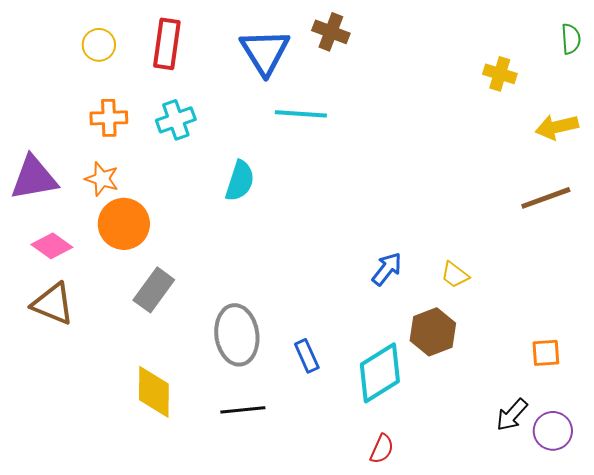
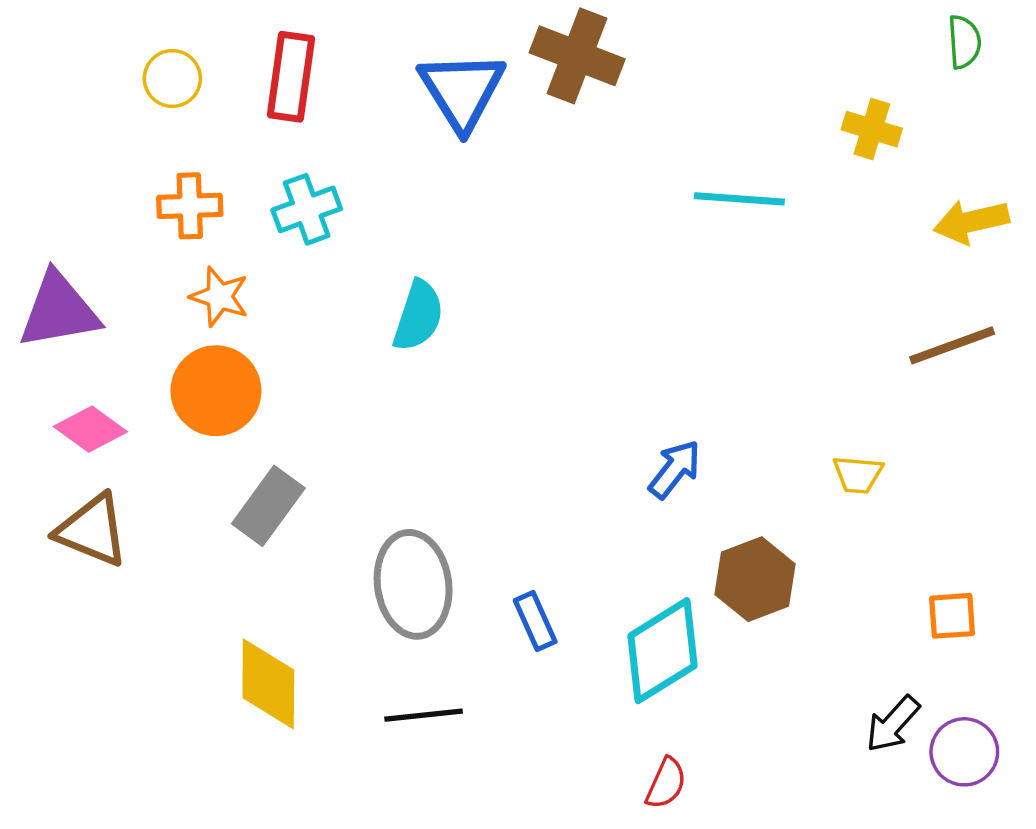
brown cross: (331, 32) -> (577, 56), size x1.4
green semicircle: (571, 39) -> (964, 42), moved
cyan line: (301, 114) -> (739, 199), moved
orange star: (102, 179) -> (219, 297), moved
yellow trapezoid: (455, 275) -> (858, 474), moved, turned -32

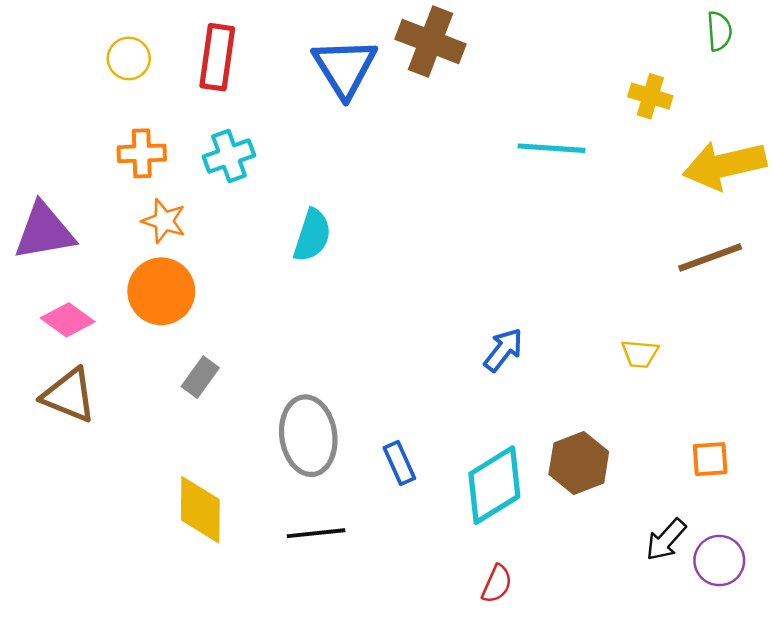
yellow arrow: (971, 222) -> (724, 165), size x1.5
gray rectangle: (268, 506) -> (200, 377), size x0.7
brown hexagon: (755, 579) -> (579, 463), moved

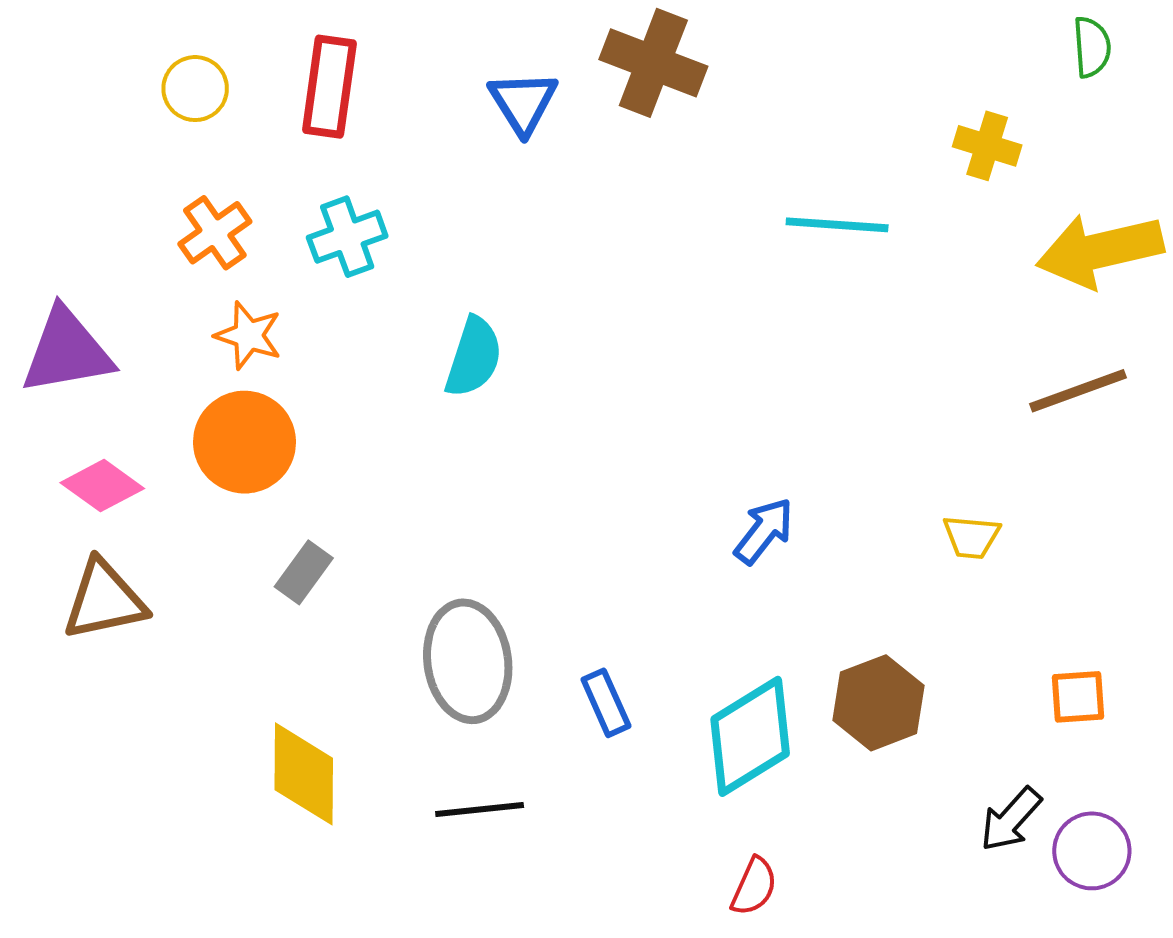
blue triangle: (345, 68) -> (523, 102), size x0.7
orange cross: (142, 153) -> (215, 233), turned -33
brown triangle: (69, 395) -> (104, 600), turned -34

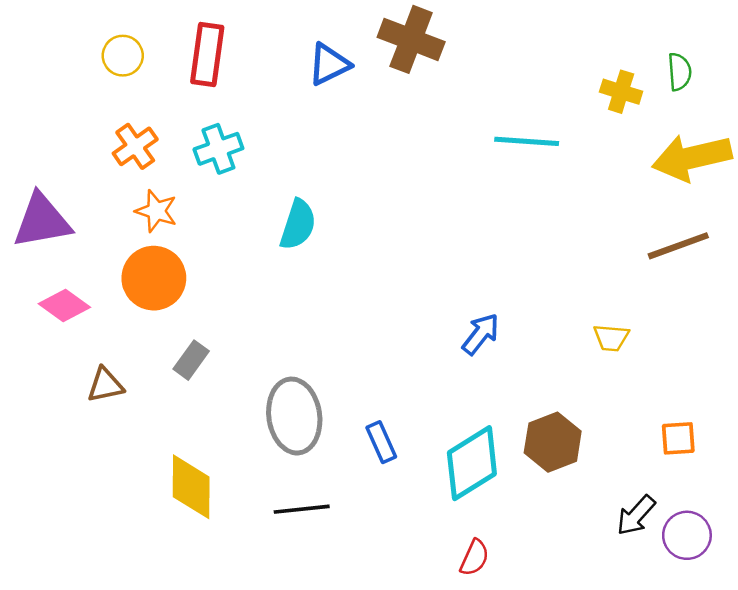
green semicircle: (1092, 47) -> (679, 72), moved
blue triangle: (523, 102) -> (329, 64), turned 36
brown triangle: (104, 600) -> (105, 385), moved, size x0.7

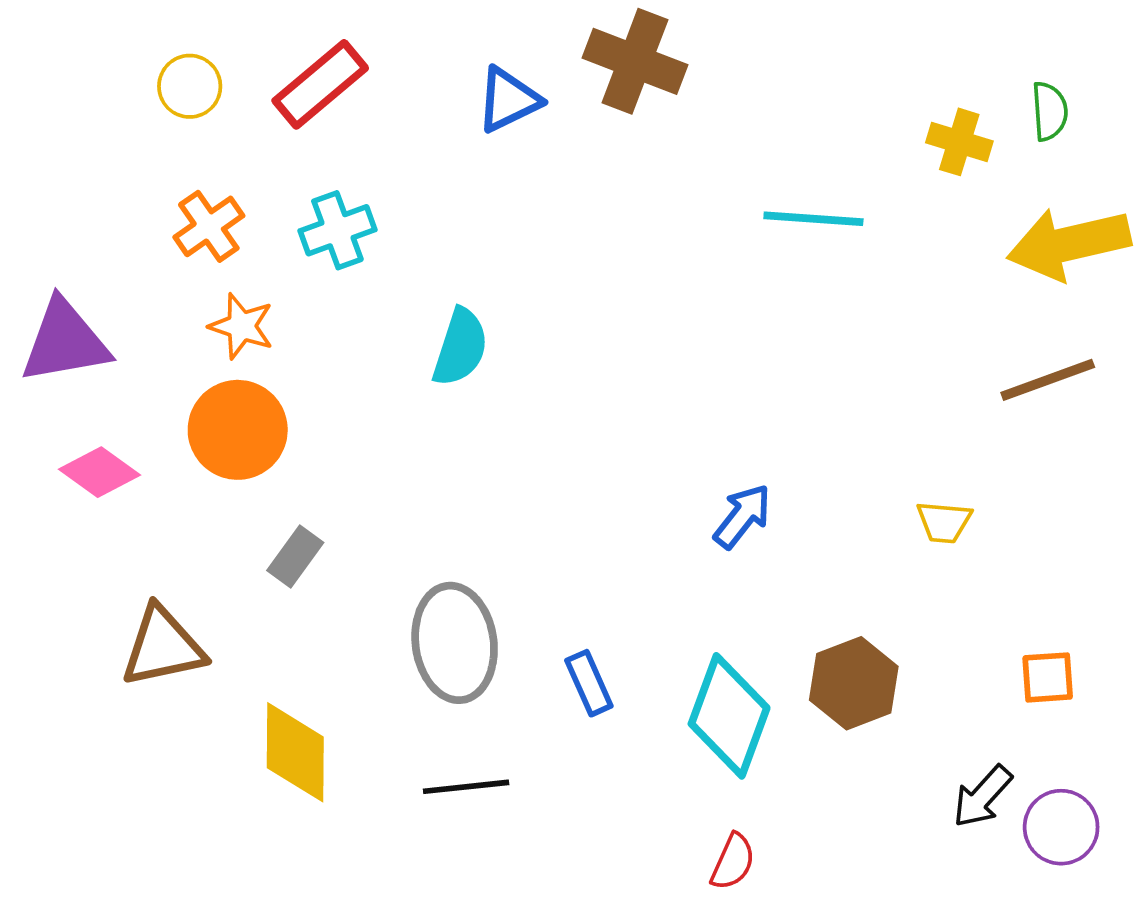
red rectangle: (207, 54) -> (320, 84), turned 42
brown triangle: (105, 385) -> (163, 647), moved, size x1.5
cyan diamond: (472, 463) -> (729, 716), turned -38

